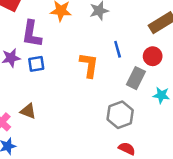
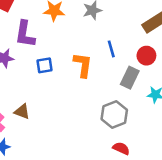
blue square: (36, 64) -> (45, 65), moved

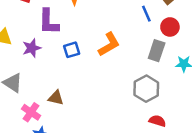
blue line: (111, 49) -> (146, 14), moved
orange L-shape: (83, 65) -> (109, 44), turned 60

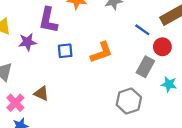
blue line: (146, 14) -> (142, 30), turned -42

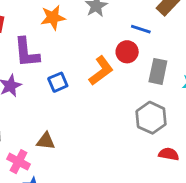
red circle: (162, 47) -> (127, 52), moved

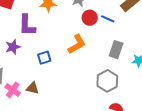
red circle: (127, 52) -> (90, 18), moved
blue square: (58, 82) -> (44, 58), moved
pink cross: (19, 162) -> (13, 90), moved

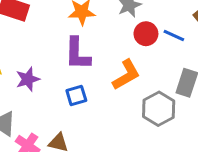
purple L-shape: (27, 25) -> (77, 54), moved
gray hexagon: (107, 81) -> (159, 109), moved

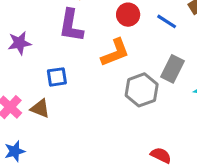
red circle: (146, 34) -> (128, 15), moved
blue square: (76, 95) -> (57, 77), moved

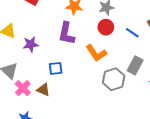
orange L-shape: (115, 53) -> (96, 53), turned 75

